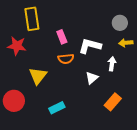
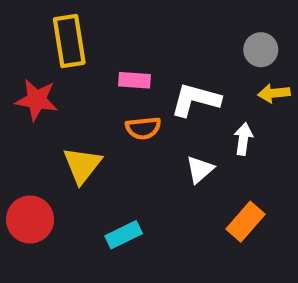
pink rectangle: (62, 37) -> (135, 80), turned -64

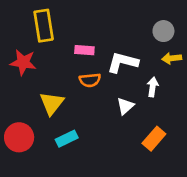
cyan rectangle: (124, 235) -> (67, 139), moved

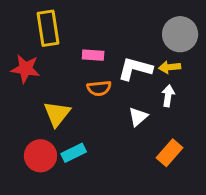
gray circle: (163, 31) -> (180, 34), size x1.5
yellow arrow: (172, 58) -> (170, 67), moved
red circle: (19, 137) -> (40, 156), moved

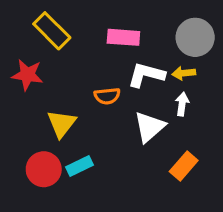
yellow rectangle: (48, 28) -> (52, 31), turned -36
pink rectangle: (93, 55) -> (123, 37), moved, size x1.4
white triangle: (138, 117) -> (150, 127), size x1.5

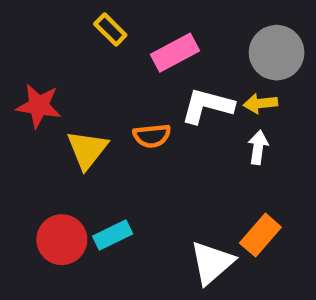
yellow rectangle: (52, 31) -> (110, 30), moved, size x0.6
pink rectangle: (123, 37) -> (175, 53), turned -32
yellow triangle: (62, 124) -> (87, 150), moved
white triangle: (150, 127) -> (212, 263), moved

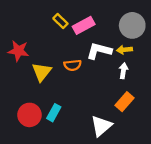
yellow rectangle: (110, 30) -> (60, 21), moved
cyan rectangle: (113, 235) -> (54, 113), turned -35
orange rectangle: (260, 235) -> (124, 102), moved

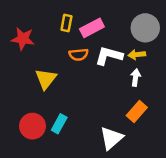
yellow rectangle: (60, 21) -> (66, 23), turned 56
red star: (18, 51) -> (23, 39), moved
orange semicircle: (73, 65) -> (79, 55), moved

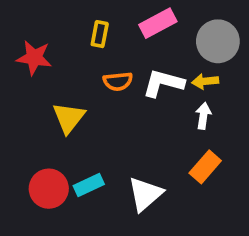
pink rectangle: (92, 28) -> (158, 23), moved
cyan rectangle: (59, 124) -> (89, 185), turned 36
white triangle: (111, 138) -> (145, 194), moved

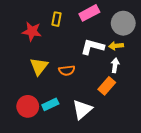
red star: (34, 58) -> (32, 31), moved
orange semicircle: (118, 81) -> (67, 70), moved
orange rectangle: (205, 167) -> (107, 86), moved

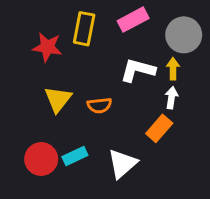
yellow rectangle: (56, 19) -> (84, 29), size x1.5
yellow arrow: (116, 46) -> (173, 69), turned 96

